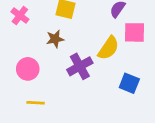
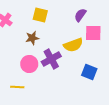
yellow semicircle: (108, 48) -> (73, 45), turned 36
pink circle: (28, 69) -> (29, 64), moved

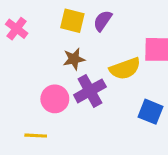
purple semicircle: (80, 15) -> (103, 21), moved
brown star: (32, 38) -> (74, 59), moved

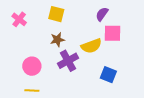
purple semicircle: (103, 21) -> (102, 14), moved
pink circle: (55, 99) -> (32, 66), moved

